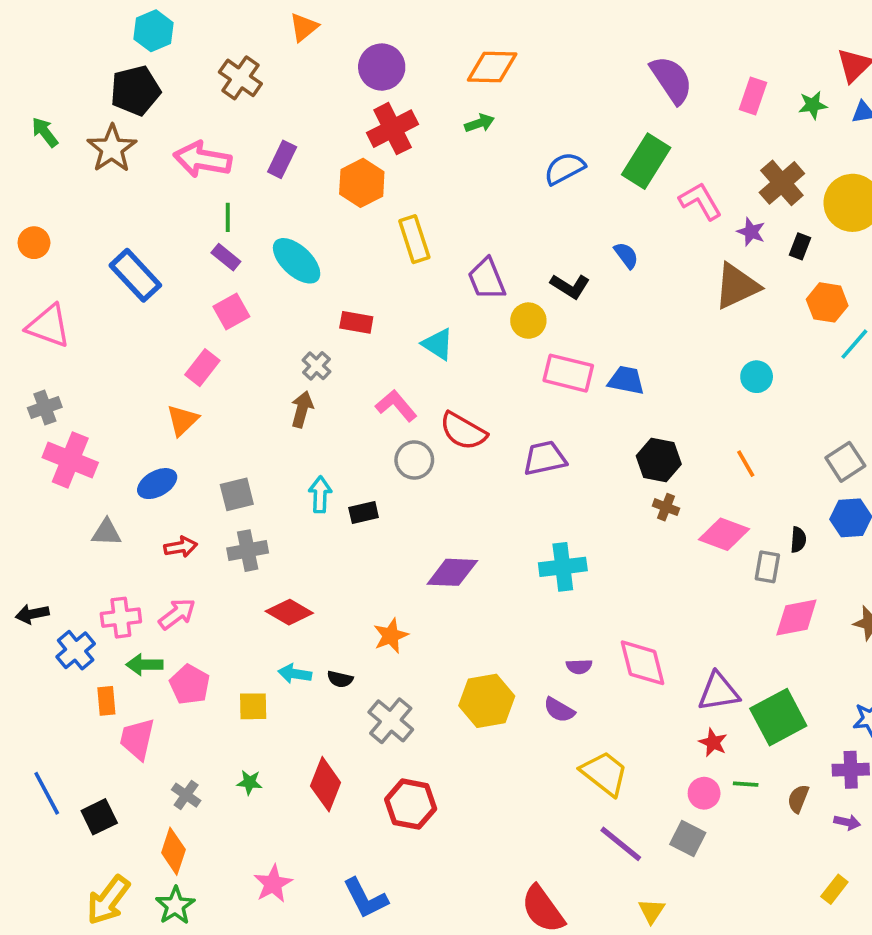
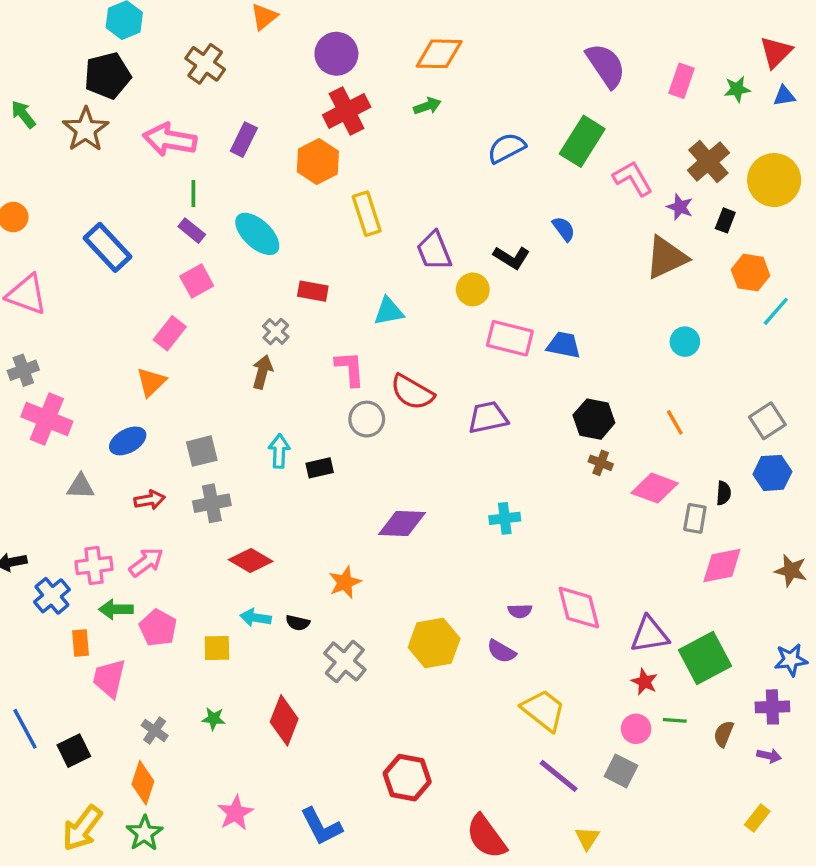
cyan triangle: (438, 344) -> (389, 311), turned -44
pink L-shape: (396, 406) -> (350, 369), turned 36
cyan cross: (563, 567) -> (505, 518), size x0.7
red hexagon: (411, 804) -> (407, 778), moved

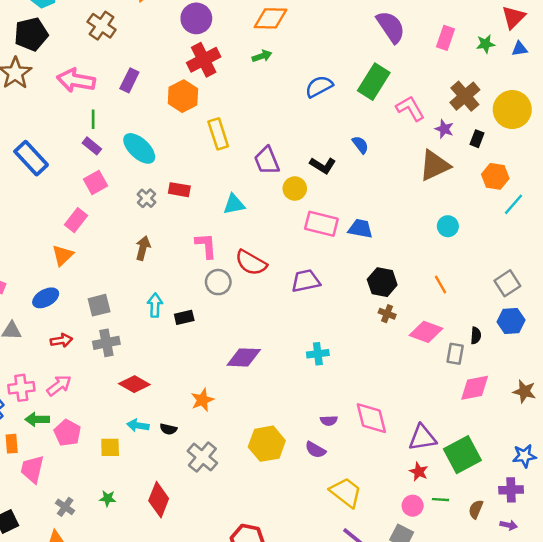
gray cross: (276, 332) -> (147, 198), moved

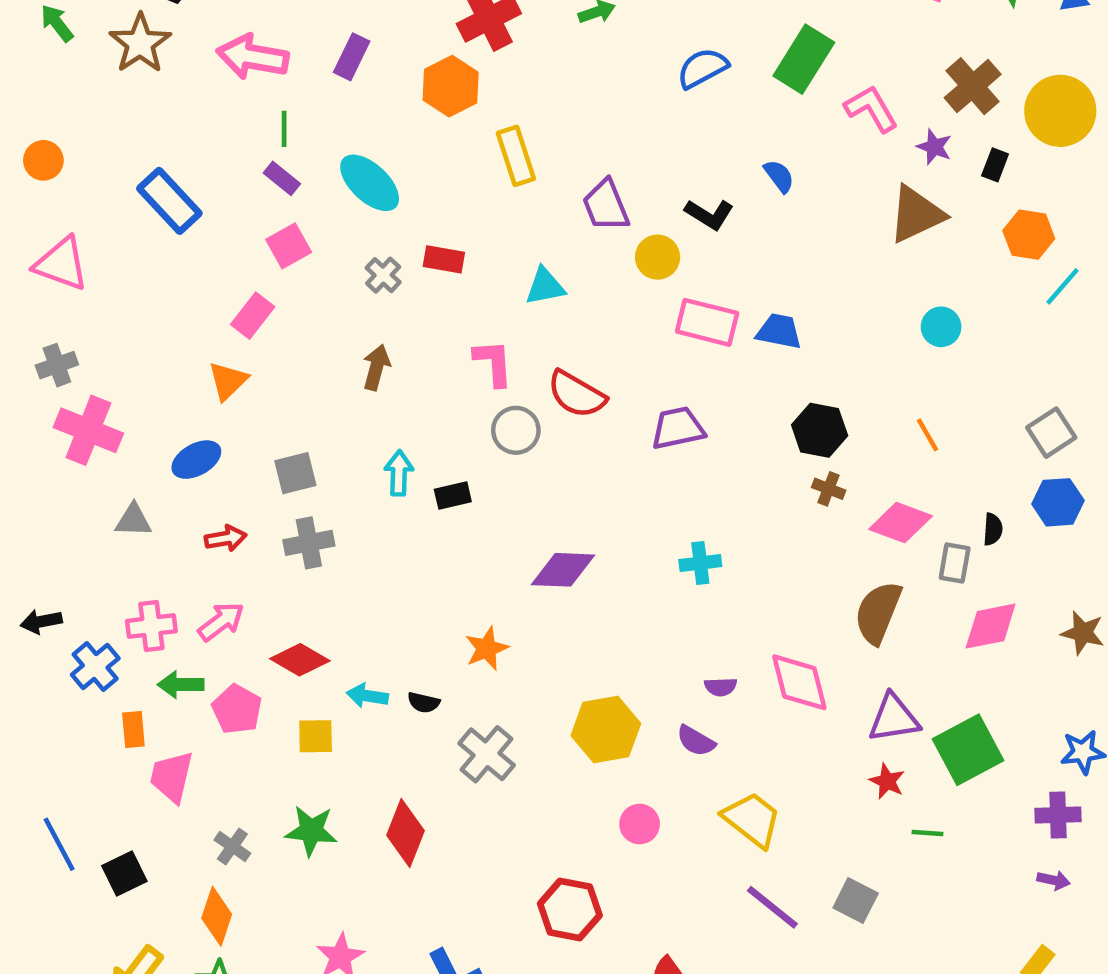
red diamond: (134, 384) -> (300, 660), moved
green star: (108, 498) -> (311, 831), size x1.6
pink circle: (413, 506) -> (640, 824), moved
brown semicircle: (476, 509) -> (878, 613), moved, size x1.8

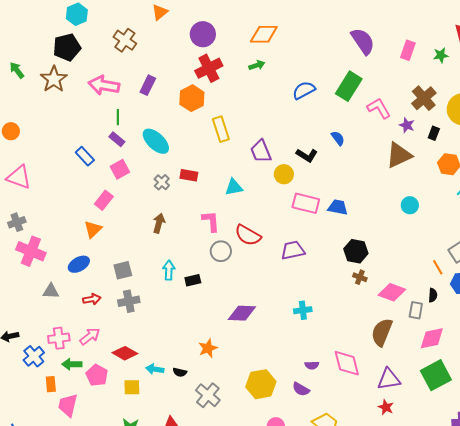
blue rectangle: (169, 201) -> (85, 156), moved, size x0.7
orange line: (928, 435) -> (438, 267), moved
green square: (968, 750) -> (436, 375), moved

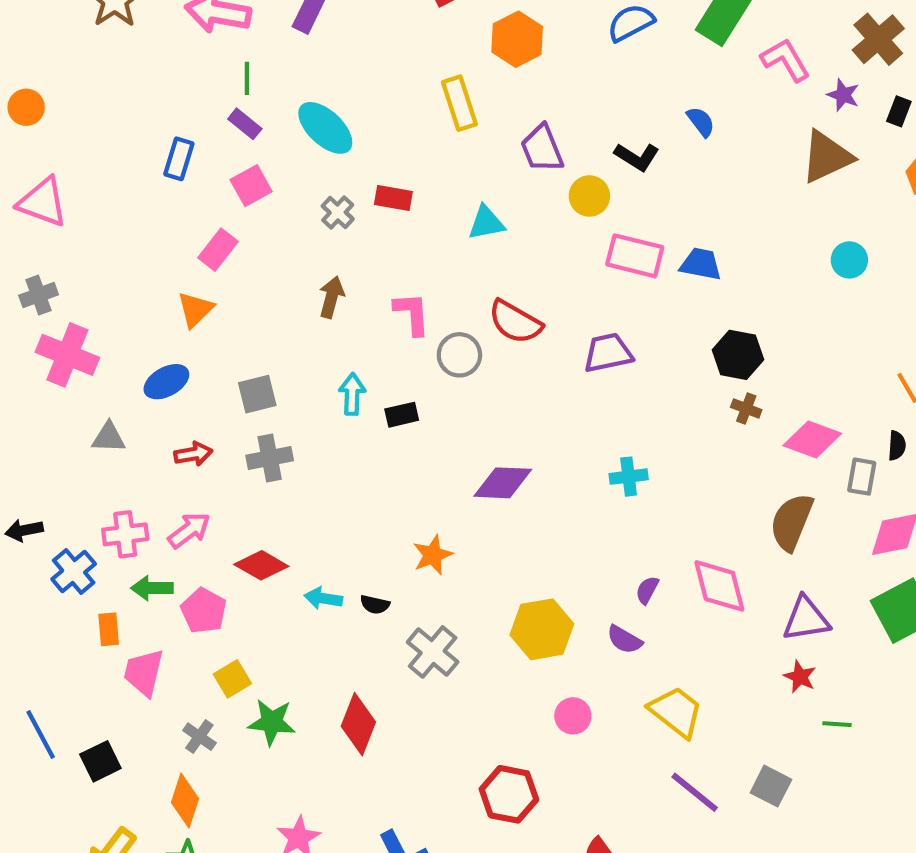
orange hexagon: (192, 98) -> (517, 39), moved
blue rectangle: (85, 156) -> (179, 159), turned 60
pink L-shape: (211, 221) -> (412, 314), moved
purple semicircle: (312, 365) -> (647, 590), turned 120
yellow square: (132, 387) -> (232, 679), moved, turned -30

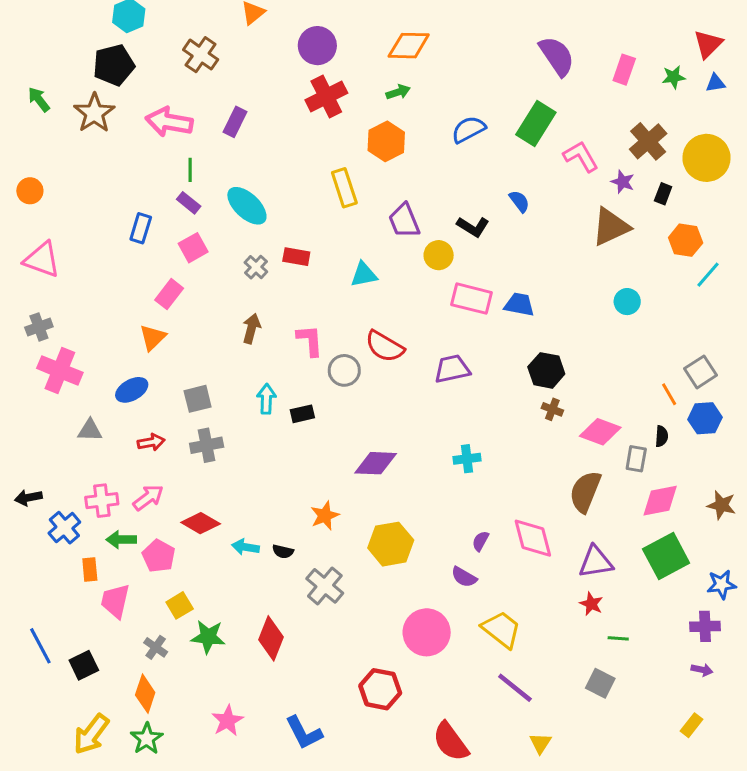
yellow hexagon: (542, 629) -> (391, 544), moved
pink circle: (573, 716) -> (427, 632), size x1.8
gray square: (771, 786) -> (600, 683), moved

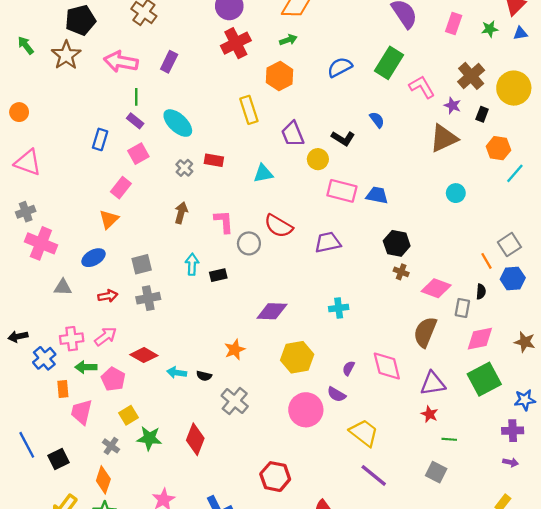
yellow hexagon: (391, 544) -> (297, 357), moved
pink circle: (427, 632) -> (306, 410), moved

